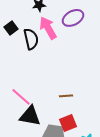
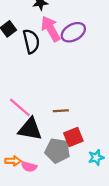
purple ellipse: (73, 18) -> (73, 32), moved
brown line: (66, 96) -> (61, 111), moved

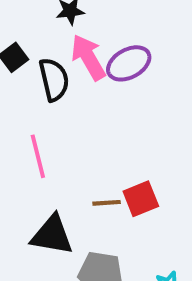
pink line: (20, 107) -> (38, 156), moved, turned 35
red square: (73, 137) -> (141, 199), moved

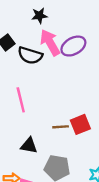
black semicircle: (54, 80) -> (30, 55), turned 120
black triangle: (52, 235) -> (29, 146), size x0.7

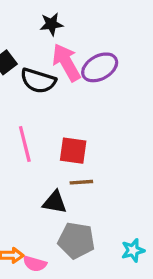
red square: (80, 124) -> (73, 151), moved, turned 30
black triangle: (29, 146) -> (55, 202), moved

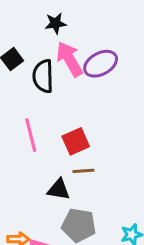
black semicircle: (38, 81) -> (43, 76), turned 72
red square: (73, 151) -> (76, 141), turned -32

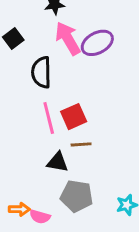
black semicircle: (43, 76) -> (41, 72), moved
pink line: (31, 135) -> (49, 118), moved

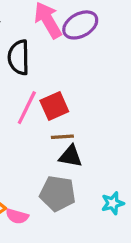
pink line: (49, 118) -> (27, 108), turned 40
black triangle: (58, 162) -> (71, 156), moved

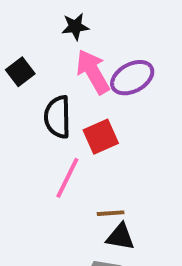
red square: (54, 106) -> (101, 137), moved

